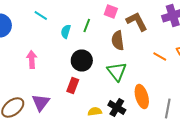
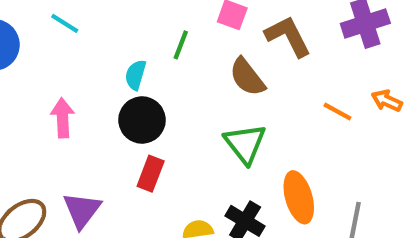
cyan line: (41, 16) -> (65, 23), moved
cyan semicircle: (66, 32) -> (136, 75), moved
brown semicircle: (118, 40) -> (247, 77), turned -30
black circle: (82, 60) -> (142, 120), moved

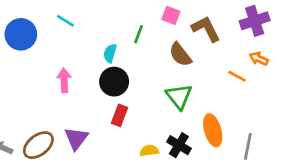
orange arrow: (387, 101) -> (259, 59), moved

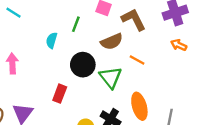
brown semicircle: (180, 55) -> (112, 42), turned -75
orange line: (237, 76) -> (137, 60), moved
black circle: (114, 82) -> (83, 65), moved

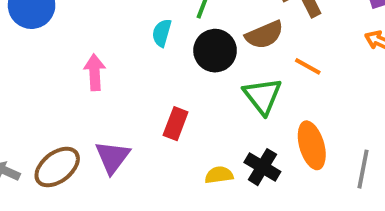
black circle: (83, 65) -> (215, 51), moved

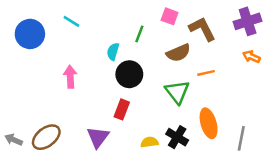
black circle: (215, 51) -> (129, 74), moved
orange line: (308, 66) -> (206, 73), turned -42
purple triangle: (112, 157) -> (98, 137), moved

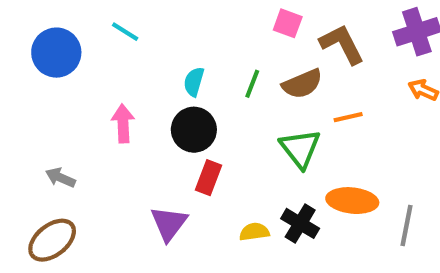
green line: (139, 34) -> (252, 84), moved
black circle: (129, 74) -> (194, 130), moved
orange ellipse: (209, 123) -> (352, 201), turned -68
brown ellipse: (46, 137) -> (52, 240), moved
gray arrow: (14, 140) -> (60, 178), moved

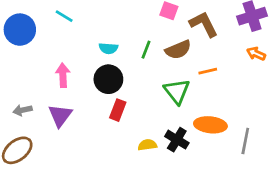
cyan semicircle: (194, 82) -> (108, 48), turned -102
gray arrow: (60, 178) -> (23, 110), turned -36
purple triangle: (169, 223) -> (60, 115), moved

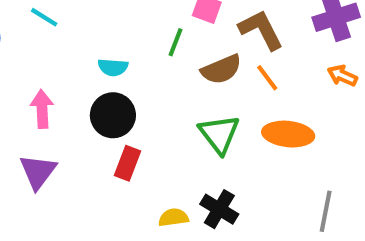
green line: (146, 50) -> (175, 42), moved
orange line: (208, 71) -> (267, 78), moved, turned 66
orange ellipse: (210, 125) -> (288, 134), moved

